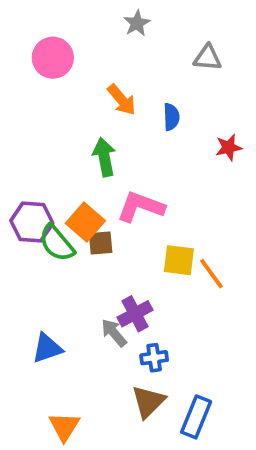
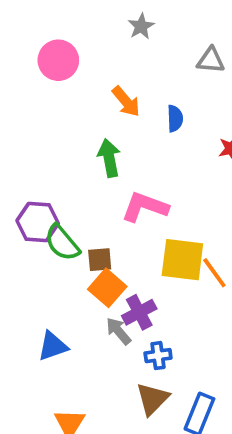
orange square: (85, 222) -> (107, 288), moved
brown square: (101, 243) -> (100, 260), moved
yellow square: (179, 260) -> (182, 260), size x1.4

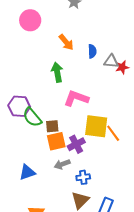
gray triangle: (211, 60) -> (111, 61), moved
orange square: (107, 288) -> (56, 141), turned 36
purple cross: (139, 312) -> (76, 144), moved
gray arrow: (119, 331) -> (62, 164), turned -70

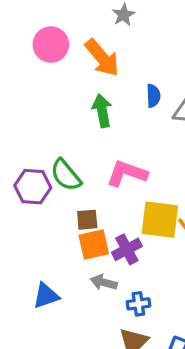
orange arrow: (66, 42) -> (102, 58), moved, size x1.4
green arrow: (57, 72) -> (102, 111), moved
green semicircle: (32, 117) -> (66, 175), moved
gray arrow: (62, 164) -> (104, 282), turned 35

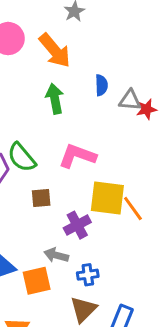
orange square: (94, 244) -> (37, 281), moved

